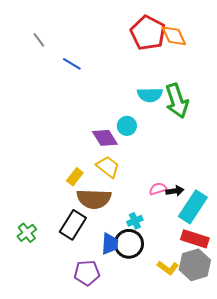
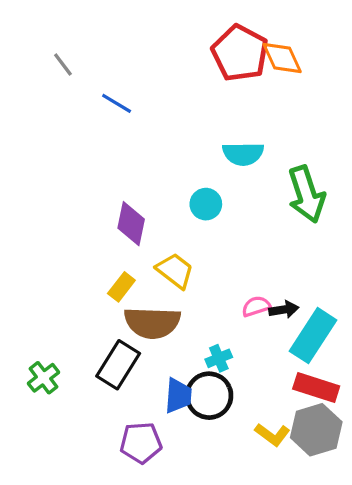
green arrow: (177, 101) -> (306, 194), moved
purple diamond: (105, 138) -> (131, 224), moved, turned 44

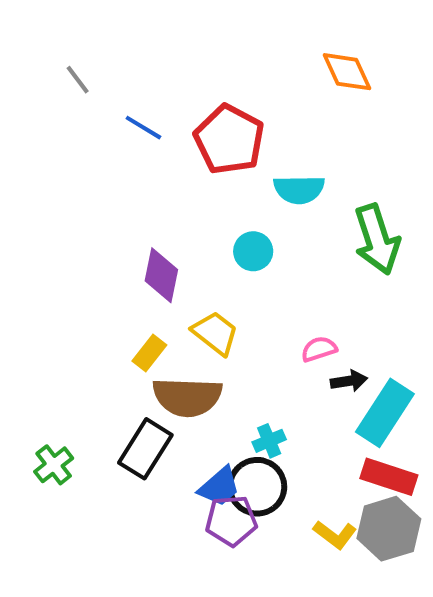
red pentagon: (240, 53) -> (229, 140), moved
pink semicircle: (256, 306) -> (319, 349), moved
blue trapezoid: (178, 396) -> (219, 487), turned 45
purple pentagon: (141, 443) -> (231, 521), moved

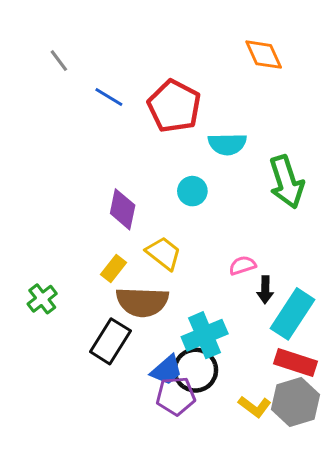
black arrow: (349, 381) -> (265, 290), turned 100
cyan cross: (269, 441) -> (205, 335), size x1.8
green cross: (54, 465) -> (42, 299), moved

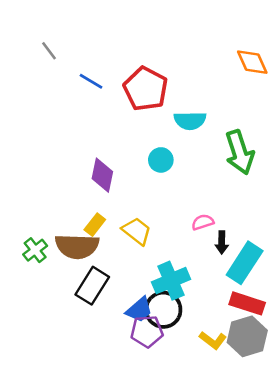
orange diamond: (264, 55) -> (252, 62), moved
yellow trapezoid: (164, 253) -> (137, 231), moved
brown semicircle: (142, 302) -> (77, 246), moved

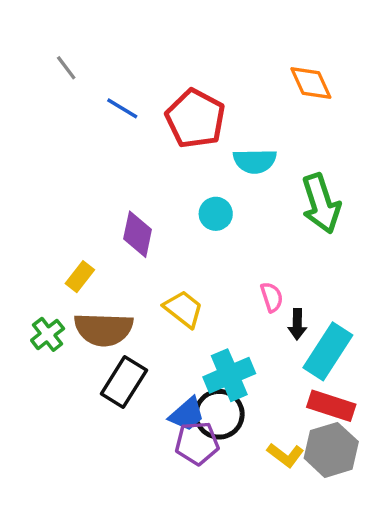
orange diamond: (252, 62) -> (311, 83), moved
pink semicircle: (203, 222) -> (272, 297), turned 90
yellow rectangle: (95, 225) -> (80, 277), moved

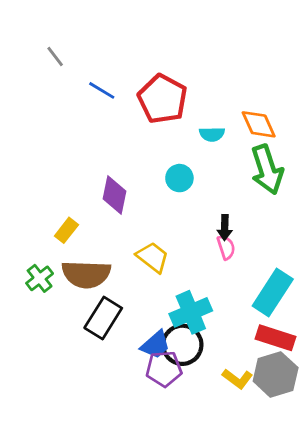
orange diamond: (311, 83) -> (259, 124), moved
cyan semicircle: (255, 161) -> (212, 134), size x0.7
black arrow: (297, 324) -> (225, 228), moved

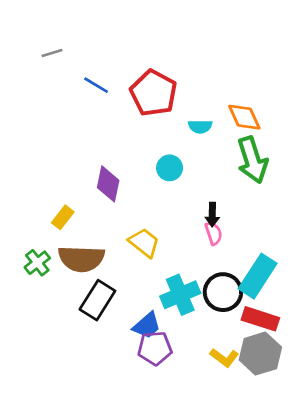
gray line: (55, 57) -> (52, 53), turned -70
black circle: (182, 345) -> (223, 292), moved

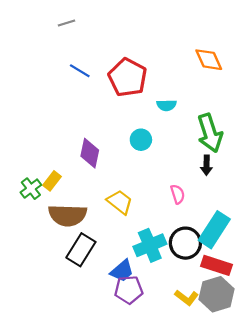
gray line: (52, 53) -> (66, 23), moved
orange diamond: (244, 117) -> (209, 60), moved
black arrow: (212, 215) -> (207, 165), moved
green cross: (37, 263) -> (31, 189), moved

